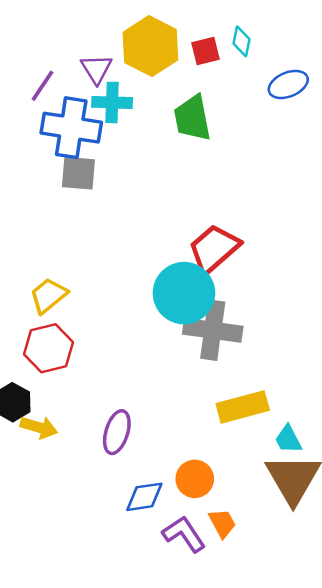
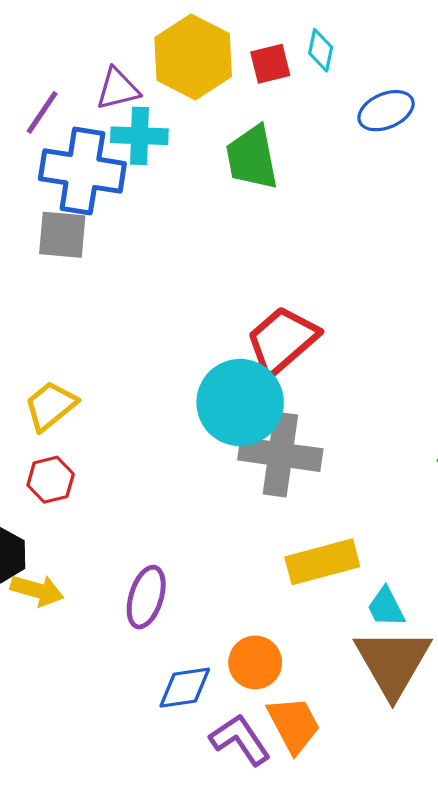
purple triangle: (96, 69) -> (118, 89), turned 48
gray square: (78, 173) -> (62, 235), moved
red hexagon: (48, 348) -> (51, 480), size x0.7
orange trapezoid: (222, 523) -> (294, 725), size x1.4

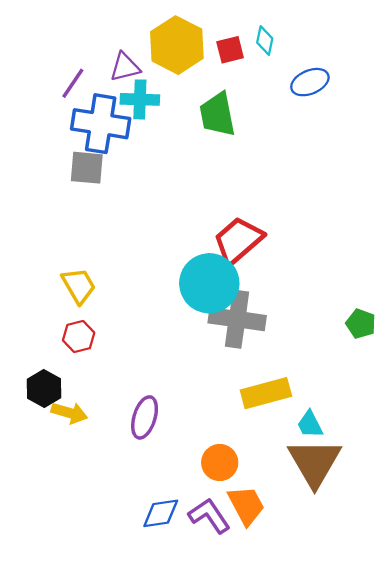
yellow trapezoid: (51, 406) -> (79, 286), turned 99
blue diamond: (185, 688) -> (161, 513), moved

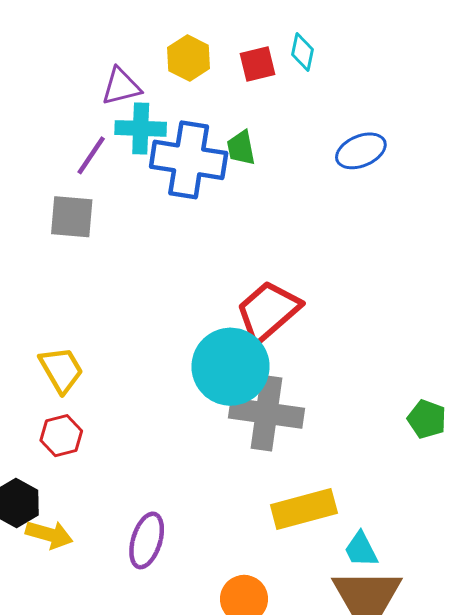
yellow hexagon: (177, 45) -> (189, 58), size x0.6
blue ellipse: (310, 82) -> (361, 151), moved
purple line: (73, 83) -> (91, 155), moved
green trapezoid: (217, 114) -> (241, 148), size x0.6
blue cross: (101, 124) -> (189, 160), moved

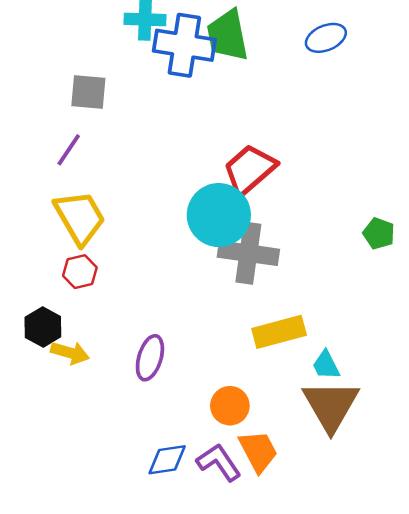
green trapezoid: (241, 148) -> (227, 35), size x1.8
purple line: (91, 155) -> (69, 150), moved
yellow trapezoid: (61, 370) -> (80, 217), size x1.4
green pentagon: (427, 419) -> (379, 233), moved

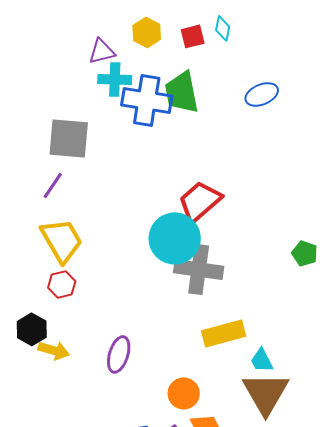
gray square: (88, 92) -> (69, 138), size x1.4

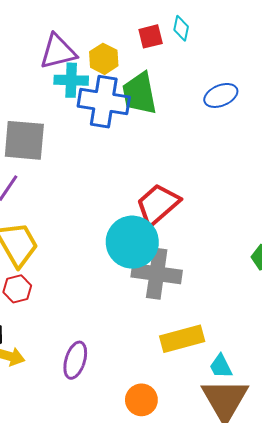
yellow hexagon: (147, 32) -> (104, 59), moved
purple triangle: (102, 51) -> (58, 52), size x1.4

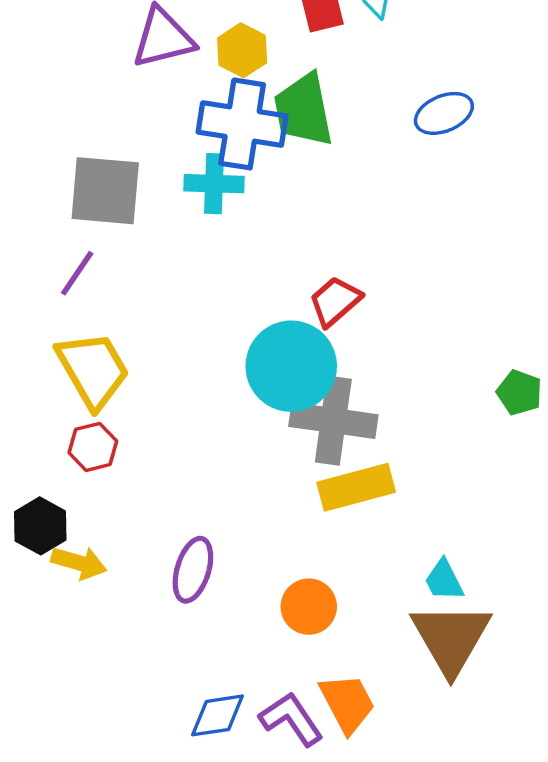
cyan cross: (71, 80) -> (214, 184), moved
red trapezoid: (158, 204) -> (335, 301), size x0.7
yellow rectangle: (182, 339) -> (356, 487), moved
orange circle: (141, 400) -> (309, 607), moved

